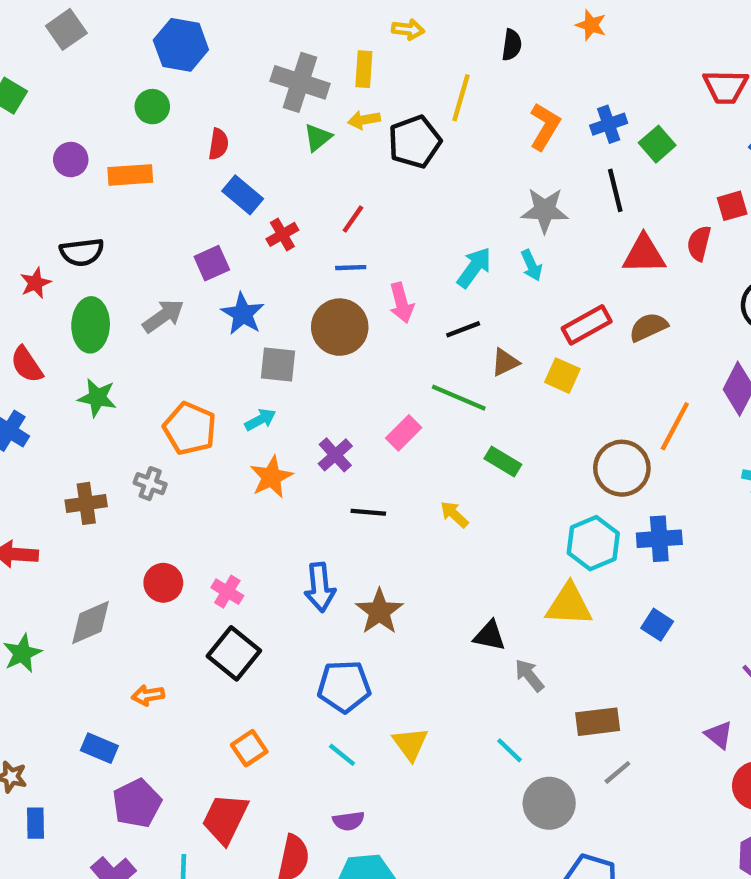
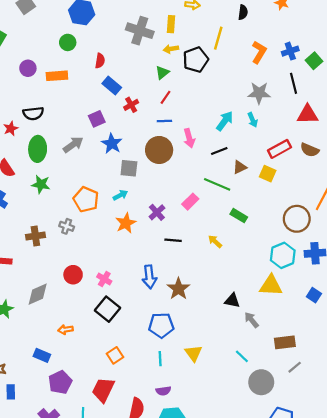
green triangle: (318, 137) -> (162, 73), moved
brown semicircle: (648, 327) -> (310, 150), turned -132
cyan line: (342, 755) -> (160, 359), turned 48

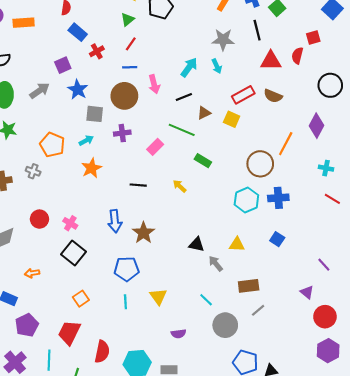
purple cross: (157, 212) -> (122, 133), moved, turned 35
yellow triangle: (271, 285) -> (237, 244), moved, size x0.7
purple semicircle: (163, 391) -> (179, 334), moved

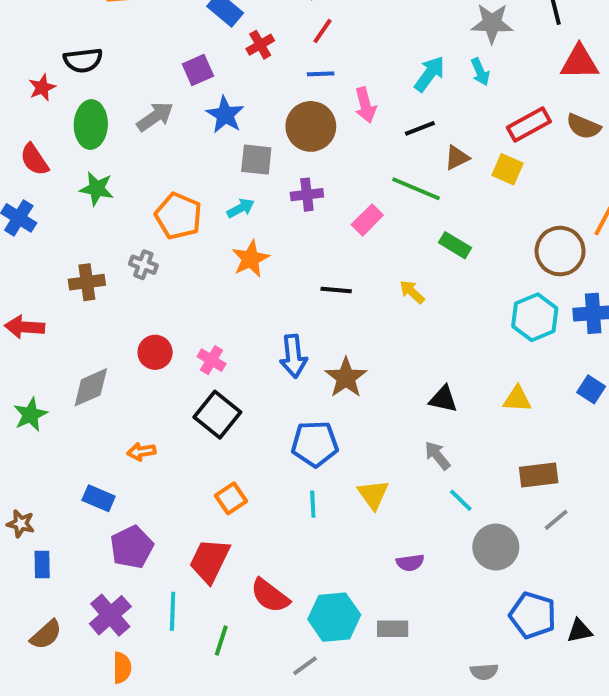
gray arrow: (216, 264) -> (437, 455), moved
red semicircle: (102, 352) -> (270, 596), turned 115

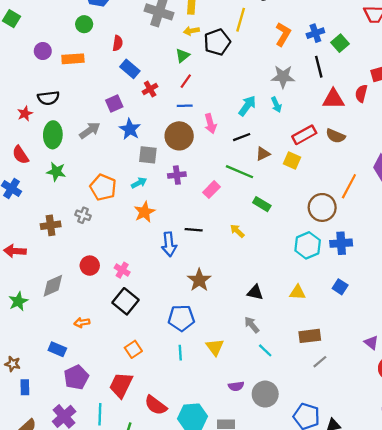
blue arrow: (293, 356) -> (169, 244), moved
gray circle: (496, 547) -> (265, 394), moved

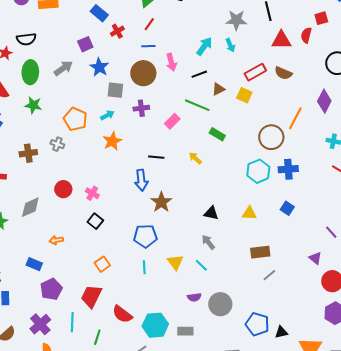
blue arrow: (169, 244) -> (141, 180), moved
black square: (125, 301) -> (95, 221), size x0.7
cyan line: (265, 350) -> (201, 265), moved

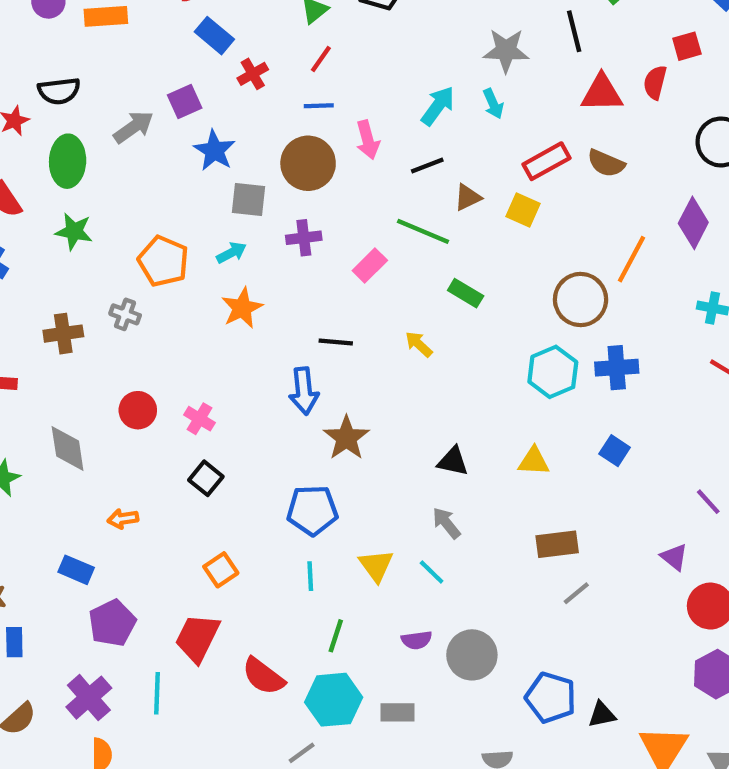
gray arrow: (63, 68) -> (134, 127), moved
gray diamond: (30, 207) -> (68, 449), turned -75
green line: (97, 337) -> (336, 636), moved

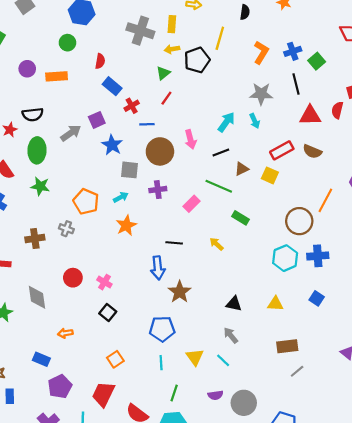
blue line: (319, 106) -> (147, 124), moved

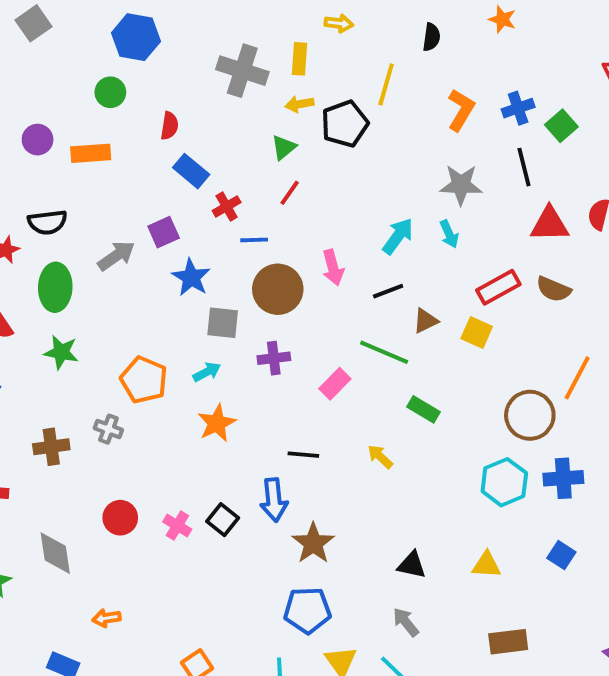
black square: (108, 313) -> (223, 520), moved
blue pentagon: (162, 329) -> (307, 610), moved

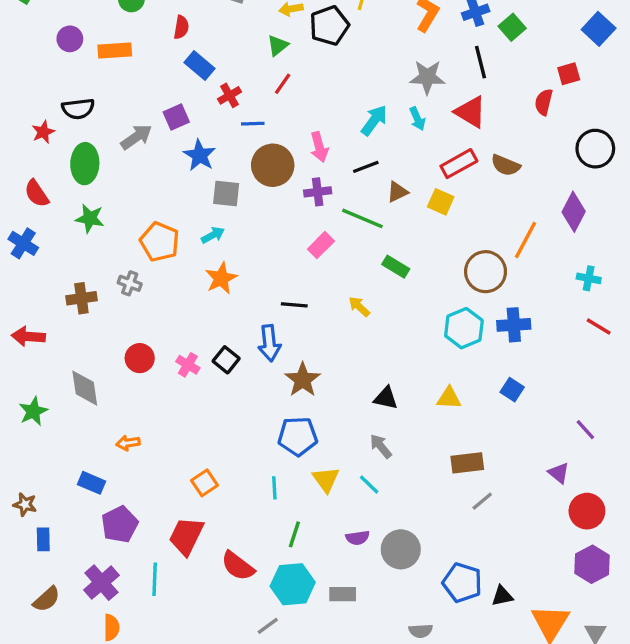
red triangle: (550, 224) -> (471, 112), moved, turned 32
purple cross: (274, 358) -> (318, 192), moved

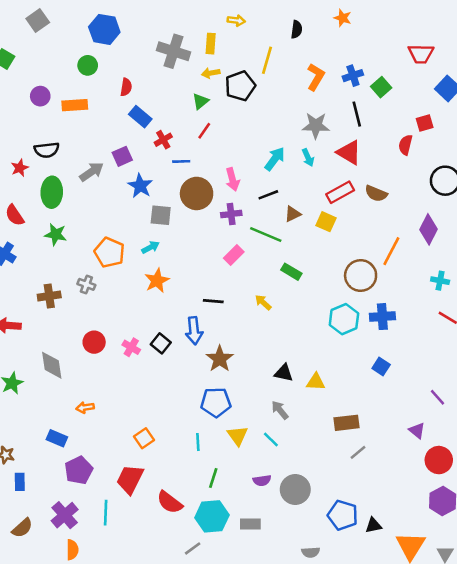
yellow triangle: (449, 398) -> (316, 382), moved

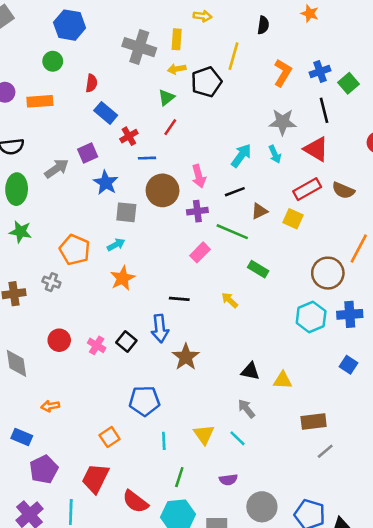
blue pentagon: (216, 402) -> (144, 401), moved
gray circle: (295, 489) -> (262, 507), moved

